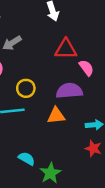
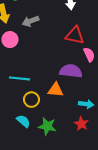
yellow circle: (26, 88) -> (31, 100), moved
green star: (50, 173) -> (47, 126), moved, turned 30

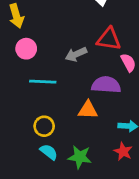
gray arrow: (31, 21) -> (76, 54), moved
cyan line: (19, 78) -> (43, 82), moved
yellow circle: (31, 100) -> (44, 126), moved

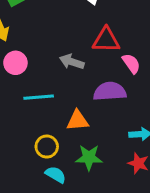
gray arrow: (76, 54) -> (72, 62), turned 50
orange triangle: (88, 110) -> (78, 121), moved
green star: (80, 157) -> (89, 158), moved

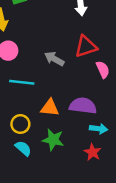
red triangle: (106, 40) -> (86, 46), turned -30
purple semicircle: (110, 91) -> (83, 106), moved

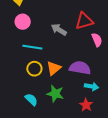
orange triangle: (50, 108) -> (54, 68), turned -49
yellow circle: (20, 124) -> (34, 69), moved

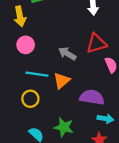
orange triangle: (54, 68) -> (62, 81), moved
yellow circle: (34, 69) -> (30, 99), moved

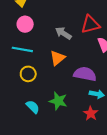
cyan line: (37, 74) -> (22, 49), moved

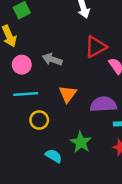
gray arrow: (63, 33) -> (52, 59), moved
green star: (58, 101) -> (81, 142), turned 30

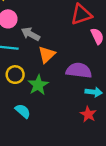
gray arrow: (52, 59) -> (31, 34), moved
green star: (81, 142) -> (38, 85), moved

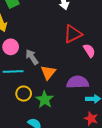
gray arrow: (31, 34) -> (32, 57), turned 35

